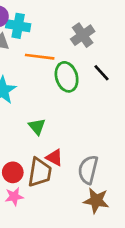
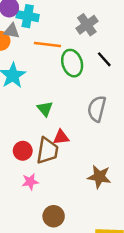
red triangle: (54, 158) -> (61, 137), turned -35
gray semicircle: (88, 170) -> (97, 109), moved
pink star: (14, 197) -> (30, 182), moved

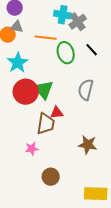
cyan cross: (28, 16) -> (63, 15), moved
green triangle: (45, 109) -> (44, 90), size x1.5
red circle: (23, 151) -> (26, 92), moved, size x1.6

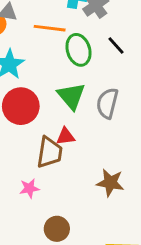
green triangle: (44, 90) -> (71, 96), moved

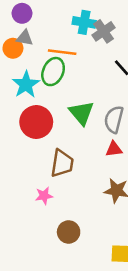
green ellipse: (78, 50) -> (53, 72), moved, turned 40
red triangle: (65, 136) -> (114, 149), moved

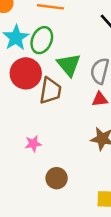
green ellipse: (53, 72) -> (42, 40), moved
brown trapezoid: (62, 163) -> (50, 91), moved

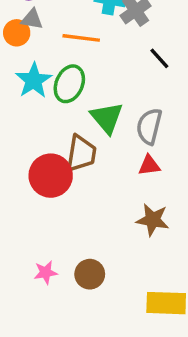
red circle: (26, 73) -> (51, 176), moved
pink star: (33, 144) -> (46, 272), moved

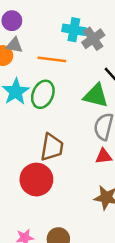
green triangle: (107, 118) -> (96, 96), moved, turned -36
red circle: (51, 176) -> (36, 180), moved

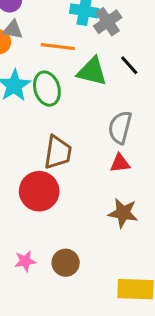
green ellipse: (43, 94) -> (47, 89), turned -40
green triangle: (96, 96) -> (92, 71), moved

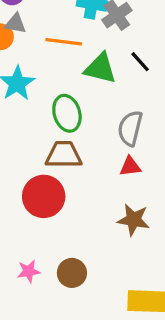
green ellipse: (47, 89) -> (67, 113), moved
brown trapezoid: (58, 152) -> (64, 155), turned -99

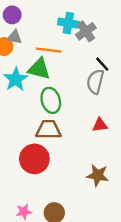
green triangle: (100, 68) -> (39, 69), moved
gray semicircle: (130, 128) -> (95, 82), moved
red triangle: (130, 166) -> (100, 125), moved

